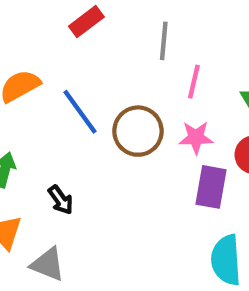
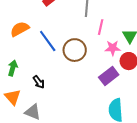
pink star: (196, 138) -> (113, 48), moved
purple rectangle: (211, 187) -> (109, 76), turned 42

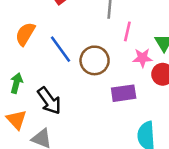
orange semicircle: (20, 29) -> (25, 34), turned -30
purple rectangle: (109, 76) -> (124, 93), moved, turned 30
black arrow: (39, 82) -> (49, 101), size x1.6

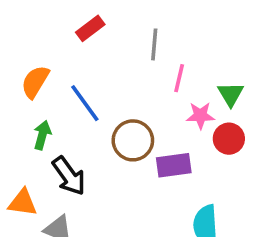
brown circle: (95, 60) -> (133, 140), moved
green arrow: (16, 83) -> (42, 135), moved
orange triangle: (16, 120) -> (23, 203), turned -40

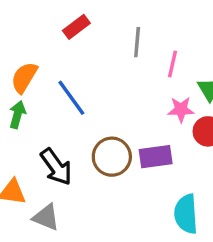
pink line: (179, 78) -> (172, 64), moved
green arrow: (42, 135) -> (17, 115), moved
brown circle: (133, 140) -> (112, 157), moved

